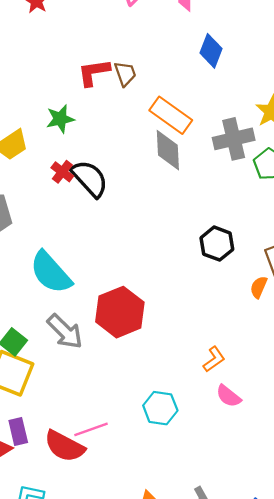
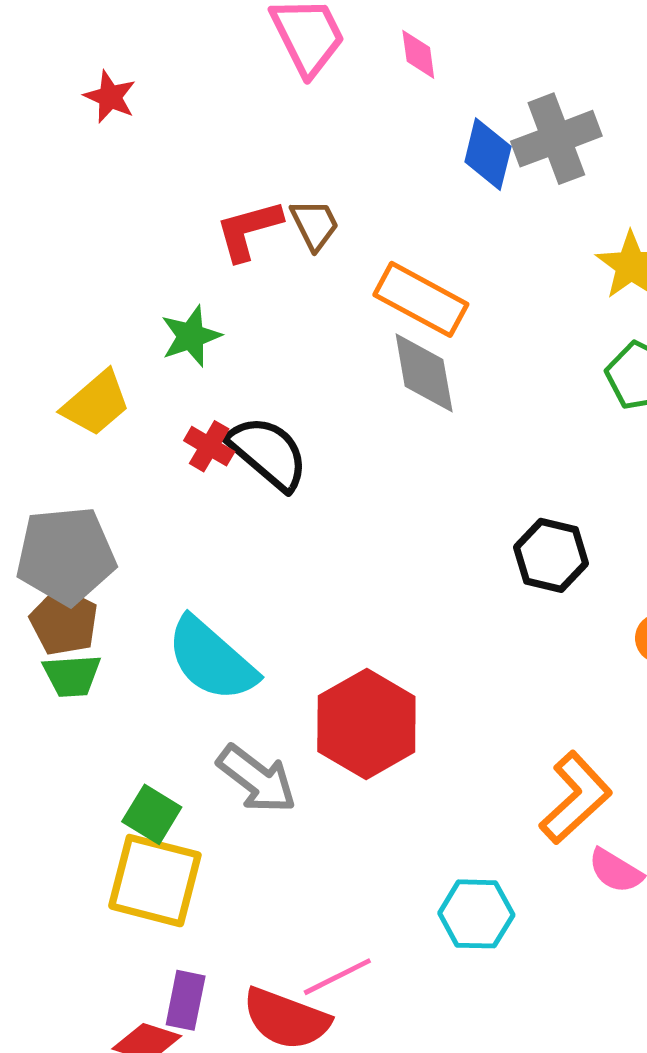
gray cross: (234, 139) -> (556, 139), moved
orange L-shape: (214, 359) -> (576, 798), size x1.6
purple rectangle: (18, 431) -> (186, 1000), turned 32

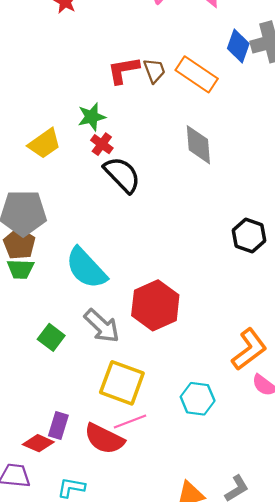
orange rectangle: (421, 299) -> (197, 74), moved
red cross: (209, 446) -> (102, 144), moved
yellow square: (155, 881) -> (122, 383), moved

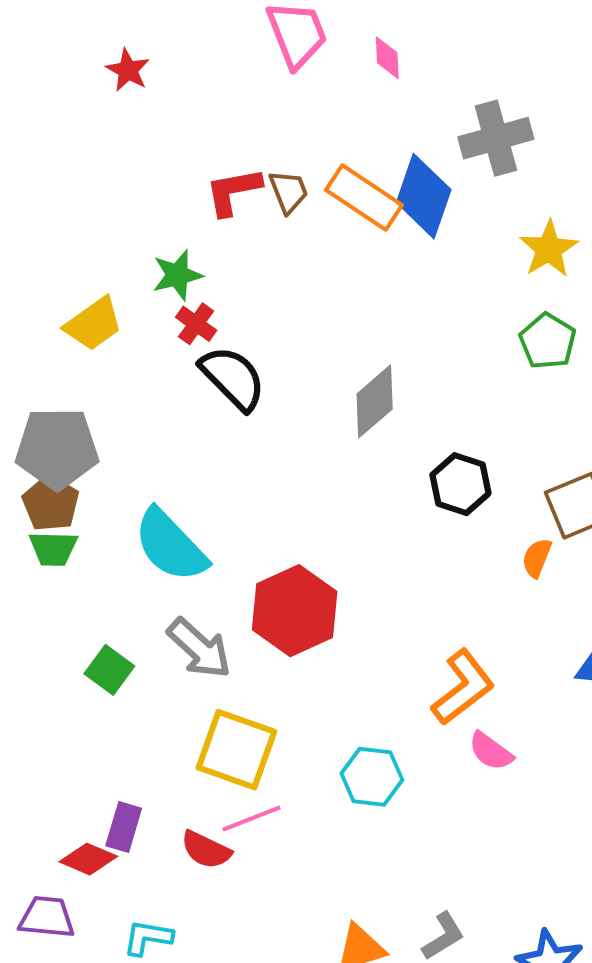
blue diamond: (238, 46) -> (424, 196), moved, size x1.4
gray diamond: (198, 145) -> (375, 401), moved, turned 54
red semicircle: (104, 439) -> (206, 850), size x0.7

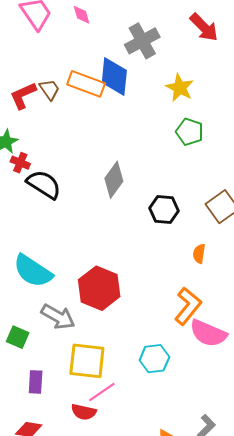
orange semicircle: (537, 558) -> (199, 254), moved
pink semicircle: (491, 751) -> (208, 333), size x1.6
purple rectangle: (124, 827) -> (36, 382), moved

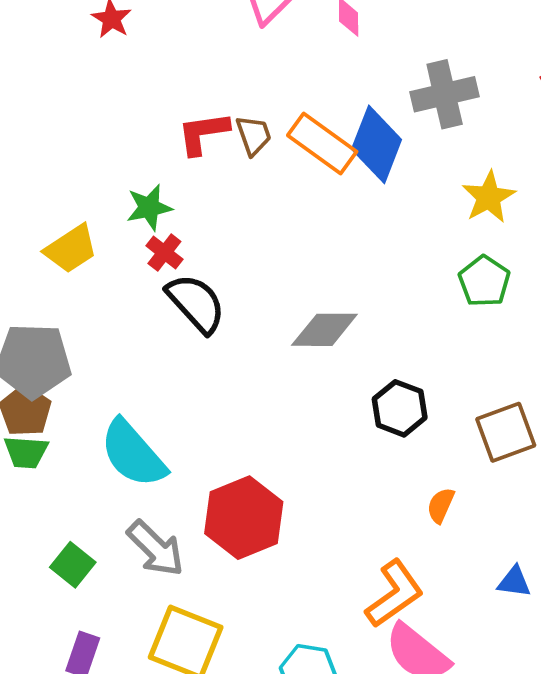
gray diamond: (114, 180) -> (324, 330), turned 39

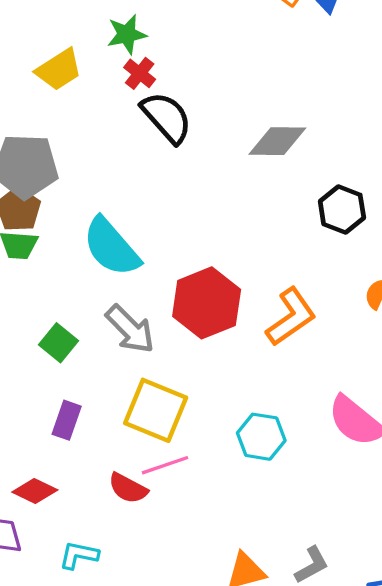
orange L-shape: (394, 594) -> (291, 317), moved

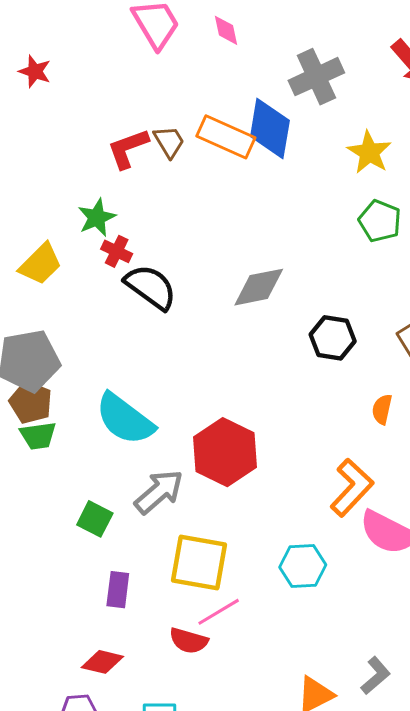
orange L-shape: (291, 317) -> (352, 488), moved
gray arrow: (130, 329) -> (159, 492), turned -74

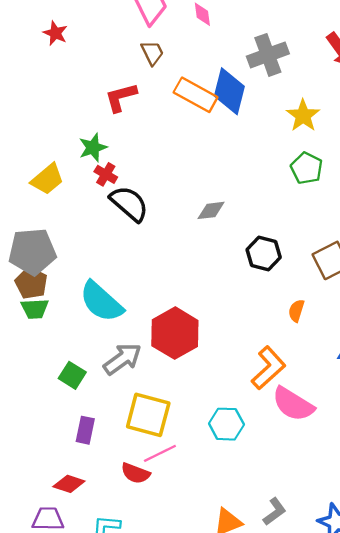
brown trapezoid: (169, 142) -> (152, 53), moved
gray diamond: (259, 287) -> (211, 210), size x0.7

